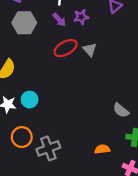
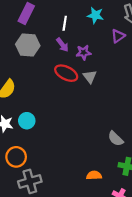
purple star: (81, 17) -> (84, 52), moved
red ellipse: (66, 48) -> (66, 73), turned 50
gray cross: (48, 148) -> (30, 181), moved

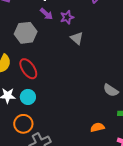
gray hexagon: (28, 45) -> (26, 33), moved
red ellipse: (66, 73) -> (28, 69), moved, turned 40
cyan circle: (27, 121) -> (28, 97), moved

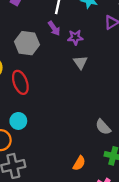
cyan circle: (28, 97) -> (18, 121), moved
orange semicircle: (97, 127) -> (79, 163), turned 120

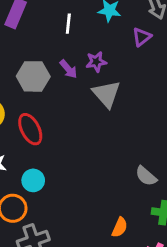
purple arrow: (54, 28) -> (68, 69), moved
gray triangle: (80, 62) -> (106, 94), size x1.5

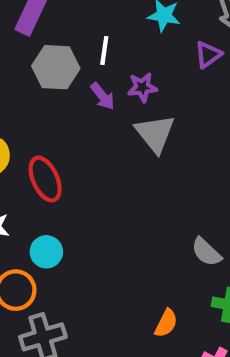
white line: (68, 24) -> (104, 50), moved
gray hexagon: (33, 76) -> (56, 67), moved

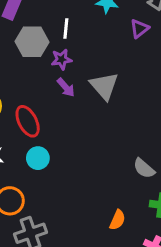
purple star: (142, 87) -> (61, 59), moved
purple arrow: (102, 96) -> (66, 87), moved
cyan circle: (46, 252) -> (38, 158), moved

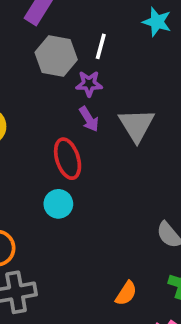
red ellipse: (28, 121) -> (68, 159), moved
cyan circle: (38, 158) -> (58, 204), moved

